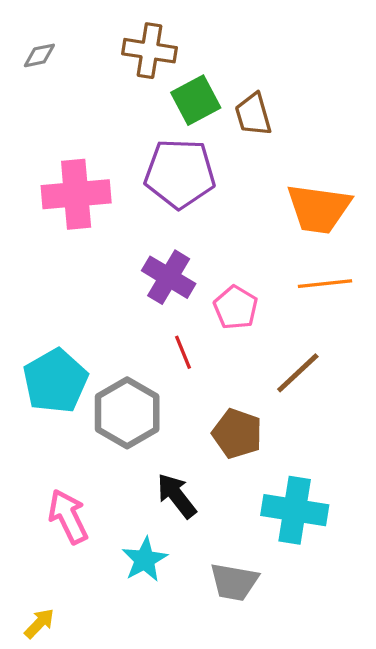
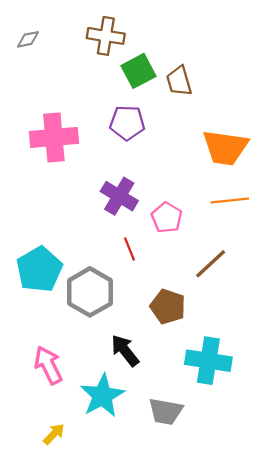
purple pentagon: (180, 174) -> (127, 123), size x0.7
cyan star: (145, 560) -> (102, 396), size x1.4
yellow arrow: (39, 623) -> (54, 434), moved

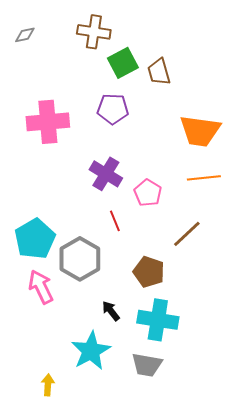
black arrow: (125, 351) -> (111, 311), size x0.7
cyan cross: (208, 361) -> (158, 320), moved
pink arrow: (48, 365) -> (41, 287), moved
yellow arrow: (54, 434) -> (48, 385), turned -40

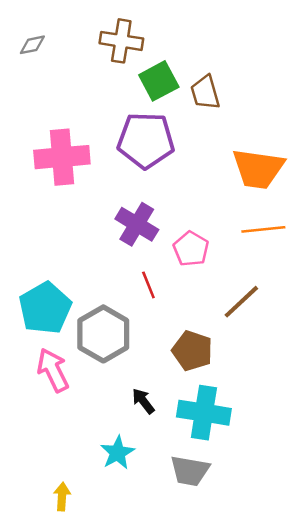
purple pentagon: (113, 109) -> (146, 140), size x1.4
cyan star: (91, 351) -> (117, 453), size x0.7

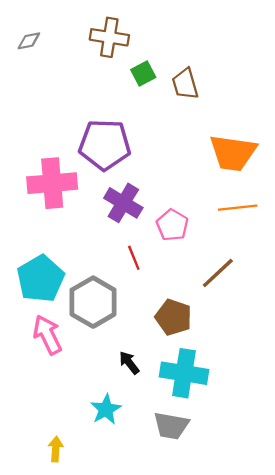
green square: (159, 81) -> (143, 73), size x0.7
purple pentagon: (146, 140) -> (105, 145), moved
pink cross: (62, 157) -> (52, 183), moved

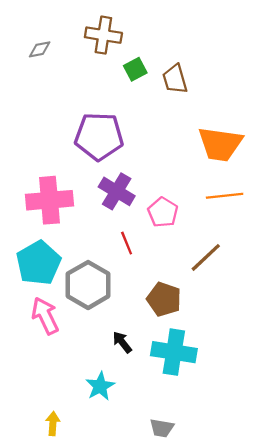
gray diamond: (29, 41) -> (40, 49), moved
pink cross: (52, 183) -> (49, 200), moved
gray trapezoid: (171, 426) -> (162, 428), moved, size x0.7

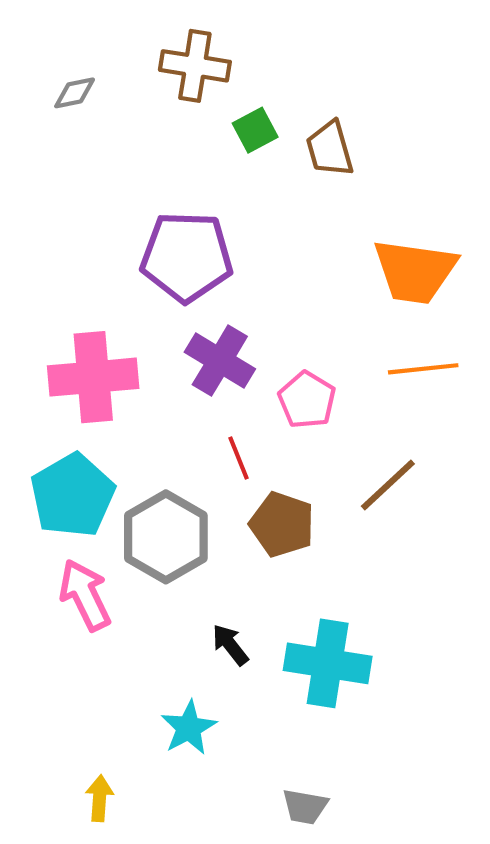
brown pentagon: (164, 299) -> (282, 524), moved

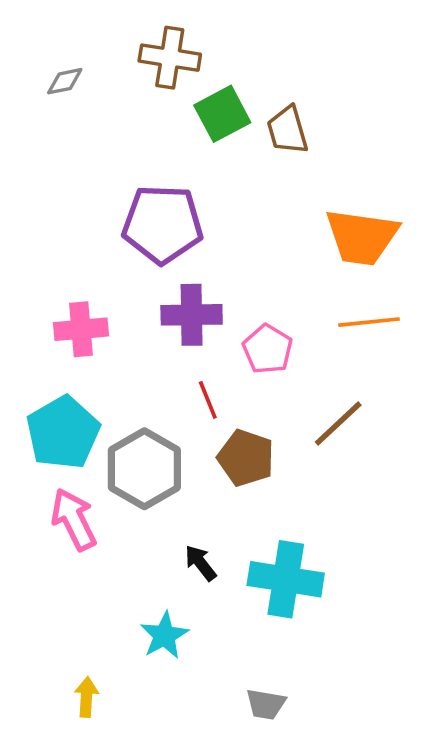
green square: (255, 130) -> (222, 114), size x1.4
purple cross: (220, 360) -> (192, 315), turned -32
pink cross: (93, 377) -> (81, 329), size x0.7

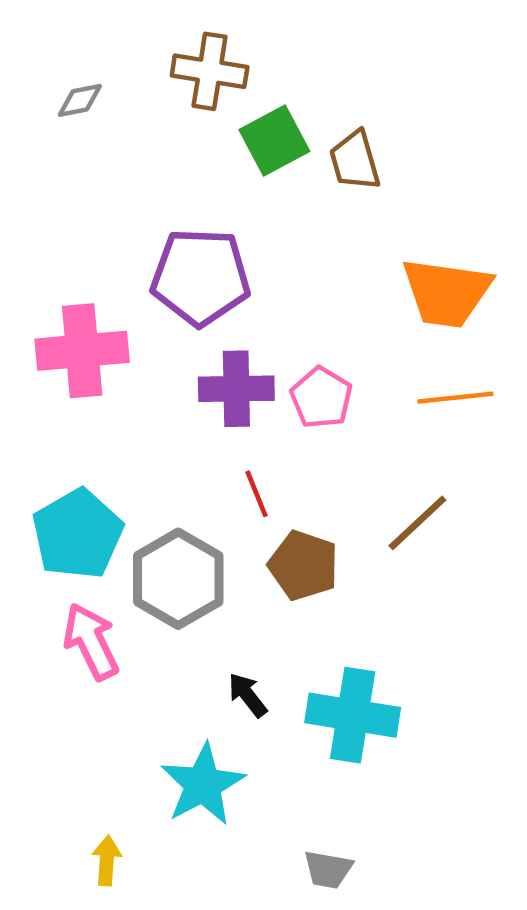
pink cross: (81, 329) -> (82, 351), moved, size x1.4
pink pentagon: (268, 349) -> (321, 398), moved
cyan star: (164, 635) -> (203, 784), size x1.4

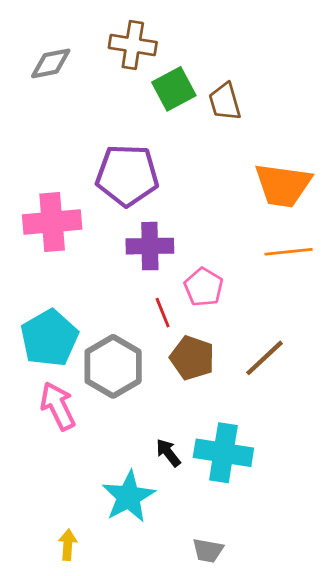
gray diamond: (80, 100) -> (51, 63), size x1.4
pink pentagon: (321, 398) -> (204, 287), moved
brown line: (417, 523) -> (264, 358), moved
black arrow: (248, 695) -> (168, 453), moved

